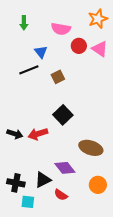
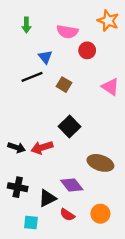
orange star: (98, 19) -> (108, 21), turned -30
pink triangle: (100, 49) -> (110, 87), moved
brown square: (58, 77) -> (64, 85), turned -32
black cross: (16, 183) -> (18, 187), moved
orange circle: (98, 185) -> (100, 214), moved

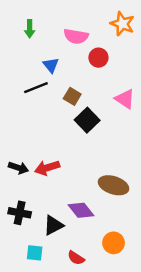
black square: (70, 127) -> (87, 120), moved
red semicircle: (67, 215) -> (76, 258), moved

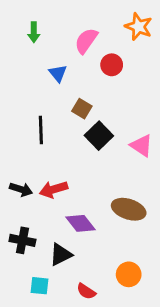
pink semicircle: (76, 36) -> (86, 41), turned 115
black line: (36, 88) -> (41, 130), moved, turned -70
pink triangle: (125, 99) -> (141, 146), moved
purple diamond: (81, 210) -> (81, 223), moved

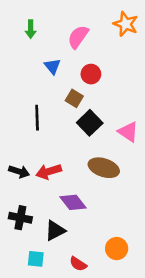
red circle: (112, 65) -> (91, 74), moved
brown ellipse: (129, 209) -> (104, 168), moved

